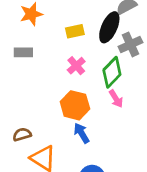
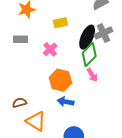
black ellipse: (109, 27) -> (87, 37), moved
pink cross: (76, 66) -> (50, 49), moved
blue arrow: (82, 133) -> (66, 102), turned -49

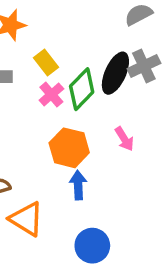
yellow rectangle: (60, 23) -> (46, 62), moved, turned 64
green diamond: (89, 55) -> (82, 89), moved
blue arrow: (66, 102) -> (78, 185), turned 77

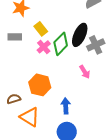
gray cross: (144, 66) -> (96, 45), moved
orange hexagon: (69, 148) -> (40, 85), moved
blue arrow: (78, 185) -> (66, 106), moved

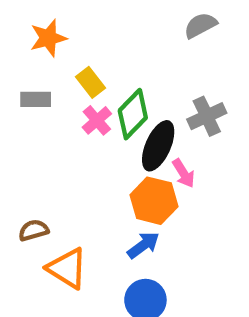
black ellipse: (80, 35) -> (158, 146), moved
orange hexagon: (40, 85) -> (154, 201), moved
blue arrow: (66, 106) -> (143, 245), turned 56

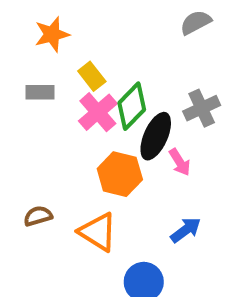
pink cross: (97, 120) -> (98, 112), size x1.4
orange hexagon: (154, 201) -> (120, 174), moved
blue arrow: (143, 245) -> (186, 230), moved
orange triangle: (67, 268) -> (98, 232), moved

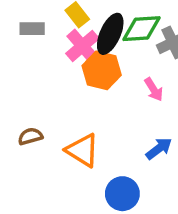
green diamond: (132, 106) -> (141, 29), moved, turned 42
black ellipse: (156, 136) -> (110, 34), moved
orange hexagon: (120, 174) -> (102, 70), moved

